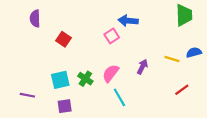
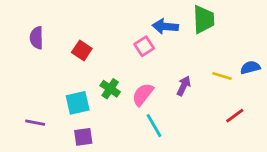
green trapezoid: (184, 15) -> (204, 19), moved
purple semicircle: (35, 18) -> (37, 38), moved
green cross: (85, 79) -> (110, 89), moved

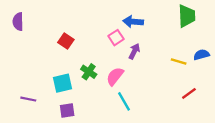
green trapezoid: (204, 19) -> (187, 16), moved
purple semicircle: (37, 38) -> (18, 22), moved
purple arrow: (184, 86) -> (134, 51), moved

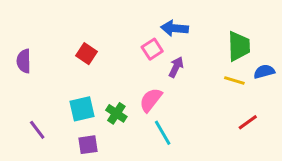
green trapezoid: (187, 16) -> (239, 46), moved
purple semicircle: (18, 22) -> (24, 61), moved
green cross: (89, 72) -> (116, 113), moved
purple line: (28, 99) -> (37, 130), turned 42

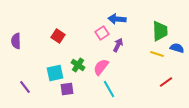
blue semicircle: (264, 72) -> (177, 48), turned 32
green cross: (116, 113) -> (78, 65), moved
purple square: (88, 145) -> (67, 89), moved

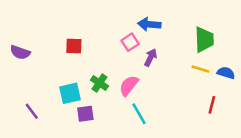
red square: (58, 36) -> (74, 46), turned -32
purple semicircle: (16, 41) -> (20, 52), turned -70
blue semicircle: (177, 48) -> (226, 73), moved
red line: (166, 82) -> (212, 105), turned -40

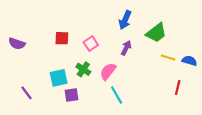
blue arrow: (149, 24) -> (125, 20), turned -72
green trapezoid: (204, 40) -> (156, 33), moved, turned 55
pink square: (130, 42) -> (91, 44), moved

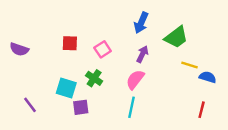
blue semicircle: (189, 61) -> (208, 77), moved
pink semicircle: (108, 71) -> (135, 79), moved
cyan square: (59, 78) -> (66, 88), turned 30
red line: (178, 88) -> (202, 110), moved
cyan line: (117, 95) -> (132, 107), turned 42

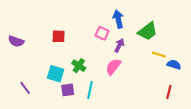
blue arrow: (141, 23) -> (118, 19), turned 144
pink square: (103, 49) -> (102, 33), moved, turned -32
cyan line: (132, 107) -> (90, 90), moved

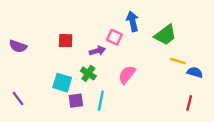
purple arrow: (119, 45) -> (97, 51), moved, turned 48
purple line: (25, 88) -> (18, 98), moved

